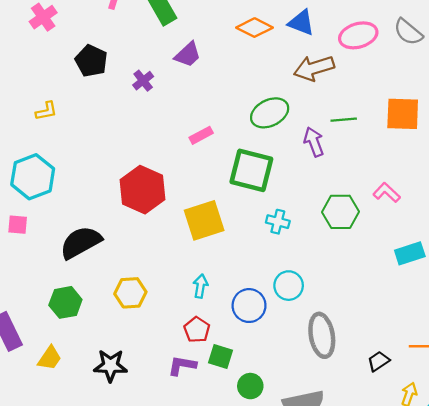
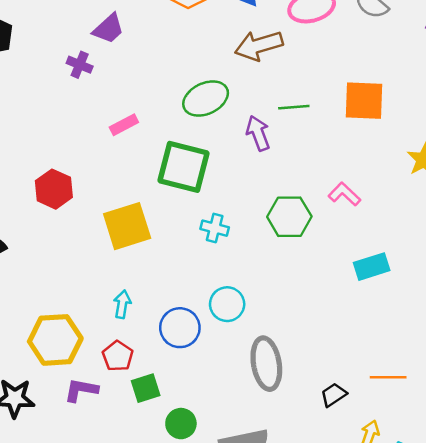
purple cross: (143, 81) -> (80, 65), moved, turned -30
red hexagon: (143, 190) -> (54, 189), size x0.7
yellow hexagon: (130, 293) -> (55, 340), moved, size x1.4
green square: (220, 356) -> (146, 388), turned -35
purple L-shape: (182, 366) -> (81, 390), moved

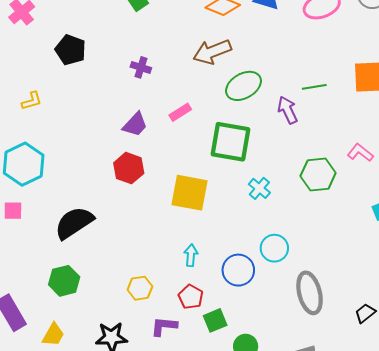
purple trapezoid: (109, 29) -> (135, 125), moved
brown arrow: (259, 45) -> (212, 52), moved
yellow square: (127, 226) -> (189, 193), turned 33
cyan cross: (215, 228) -> (259, 188), turned 30
yellow hexagon: (55, 340) -> (140, 288), size x0.6

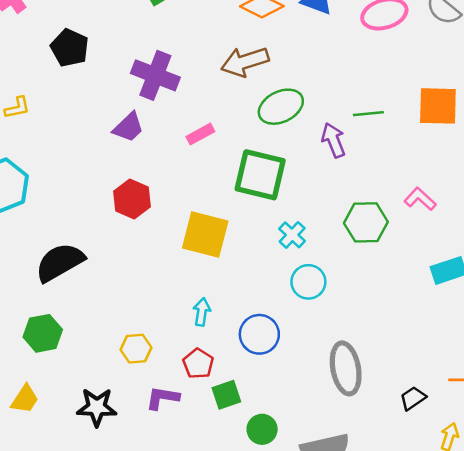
purple cross: (141, 67) -> (155, 75), size x1.8
purple trapezoid: (135, 125) -> (128, 127), moved
cyan circle: (274, 248) -> (308, 282), moved

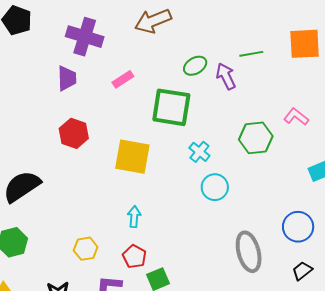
green ellipse: (281, 107) -> (195, 66), moved, size x0.7
purple trapezoid: (128, 127) -> (67, 78), turned -44
blue circle: (259, 334) -> (298, 227), moved

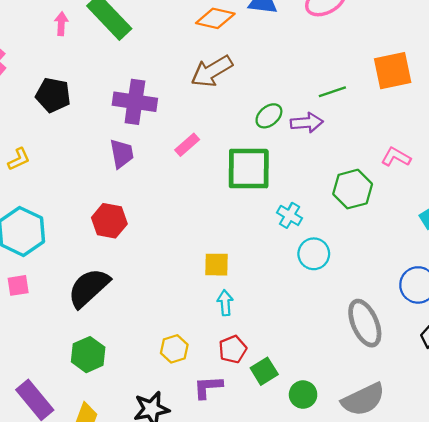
purple arrow: (226, 76) -> (307, 123), turned 120
red hexagon: (74, 133) -> (109, 221), moved
yellow square: (132, 157) -> (216, 265), moved, size x0.6
red pentagon: (134, 257) -> (233, 349), turned 30

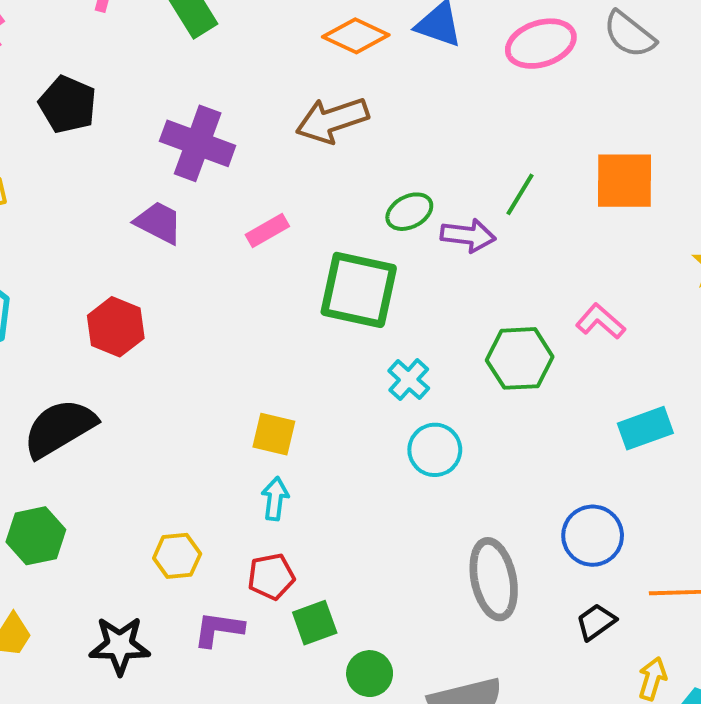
green line: (332, 92) -> (520, 194), turned -52
purple trapezoid: (122, 154) -> (159, 223), turned -64

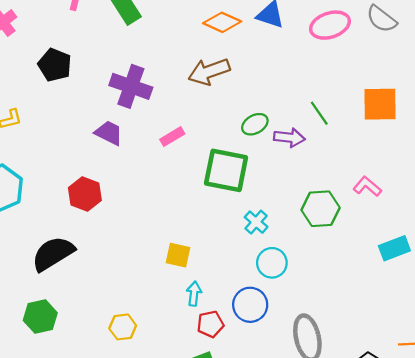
green line: (520, 194) -> (319, 113), turned -65
cyan arrow: (275, 499) -> (194, 294), moved
blue circle: (593, 536) -> (250, 305), moved
red pentagon: (271, 577) -> (210, 324), moved

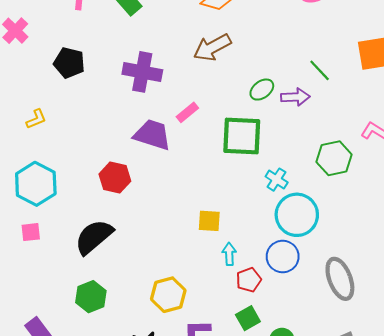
purple trapezoid: (109, 133) -> (152, 135), moved, size x1.4
cyan circle: (272, 263) -> (297, 215), size x1.5
yellow hexagon: (123, 327) -> (168, 295), size x1.4

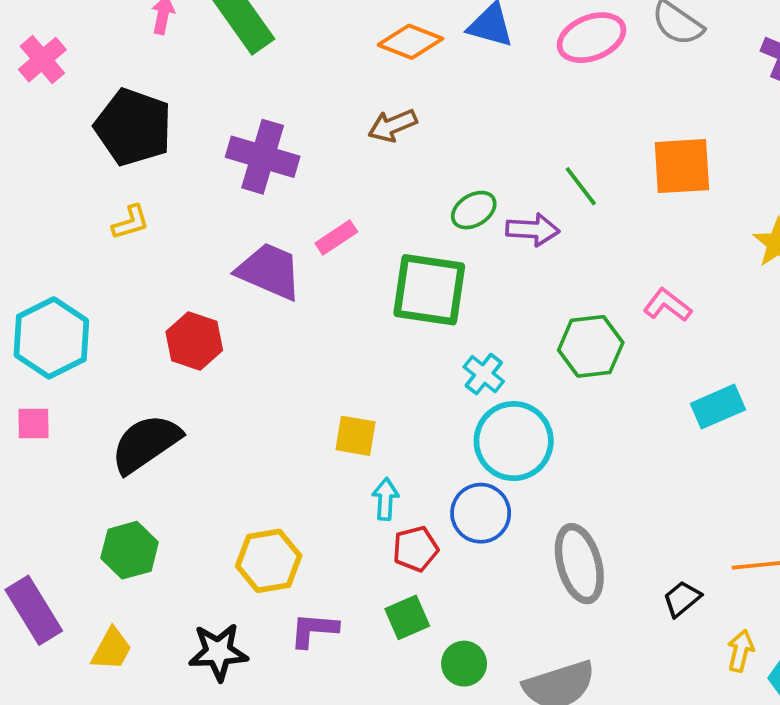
brown arrow: (212, 47) -> (393, 125), size x0.7
black pentagon: (69, 63) -> (133, 127), size x1.4
yellow L-shape: (36, 119) -> (131, 222), moved

